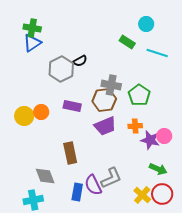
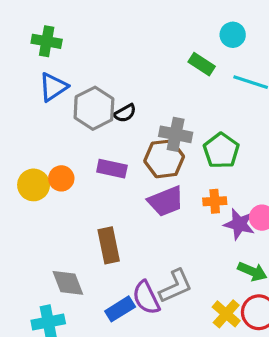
blue triangle: (32, 43) -> (53, 87), moved
black semicircle: (80, 61) -> (125, 113), moved
blue rectangle: (77, 192) -> (120, 309), turned 48

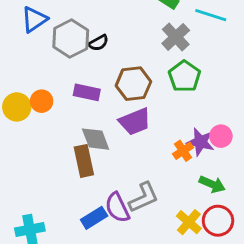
gray cross: (176, 134) -> (176, 37), moved, turned 36
orange cross: (215, 201) -> (183, 151), moved, turned -30
gray diamond: (68, 283) -> (96, 139), moved

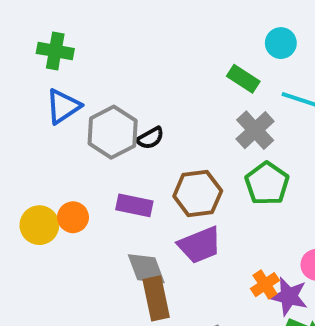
purple star: (201, 142) -> (289, 296), moved
brown rectangle: (84, 161) -> (156, 298), moved

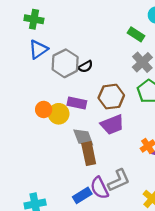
yellow circle: (39, 225) -> (59, 114), moved

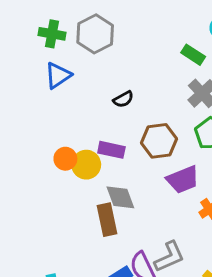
gray hexagon: (65, 63) -> (95, 34), moved
purple trapezoid: (112, 125) -> (183, 179), moved
brown rectangle: (89, 154) -> (107, 220), moved

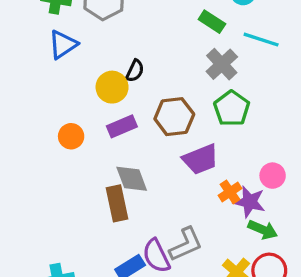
black semicircle: (123, 99) -> (135, 71), turned -36
purple rectangle: (111, 150) -> (122, 126), turned -35
yellow circle: (86, 165) -> (112, 87), moved

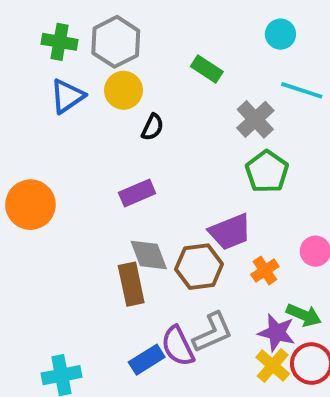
green rectangle: (212, 22) -> (207, 69), moved
yellow circle: (112, 87) -> (123, 90), moved
brown hexagon: (174, 117) -> (199, 267), moved
orange circle: (71, 136) -> (30, 205), moved, size x1.6
purple star: (250, 202) -> (277, 333), moved

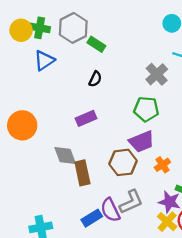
green rectangle: (207, 69) -> (96, 44), moved
yellow circle: (123, 90) -> (21, 30), moved
green pentagon: (267, 172) -> (146, 109), moved, turned -30
gray diamond: (149, 255) -> (65, 155), moved

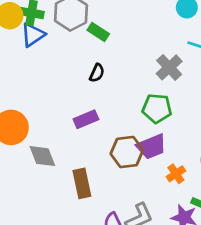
blue triangle: (44, 60) -> (33, 35), moved
gray diamond: (65, 155) -> (42, 156), moved
brown hexagon: (123, 162) -> (127, 152), moved

